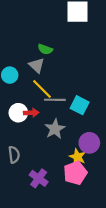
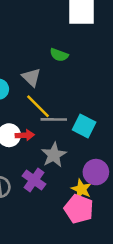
green semicircle: (45, 49) -> (59, 55), moved
pink pentagon: (75, 173) -> (79, 209), turned -30
purple cross: (39, 178) -> (34, 180), moved

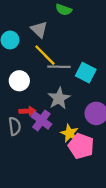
red arrow: (25, 135) -> (27, 111), moved
yellow star: (81, 189) -> (69, 133), moved

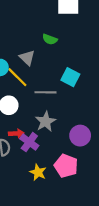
yellow line: (45, 55) -> (17, 77), moved
cyan square: (86, 73) -> (70, 77), moved
yellow star: (69, 133) -> (38, 172), moved

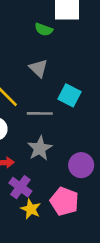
green semicircle: (50, 39) -> (44, 29), moved
gray triangle: (27, 58) -> (38, 68), moved
purple cross: (29, 142) -> (20, 187), moved

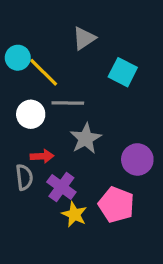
gray triangle: (38, 68) -> (84, 38), turned 42
gray line: (40, 113) -> (68, 103), moved

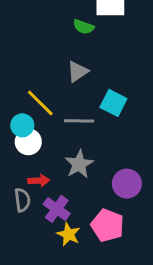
cyan circle: (18, 58) -> (22, 125), moved
gray line: (68, 103) -> (79, 121), moved

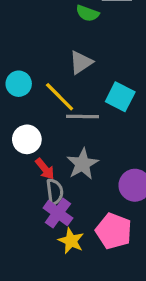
yellow line: (40, 103) -> (60, 97), moved
cyan circle: (22, 125) -> (19, 84), moved
red arrow: (39, 181) -> (45, 169), moved, turned 54
gray semicircle: (22, 200) -> (55, 192), moved

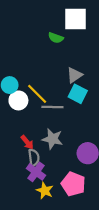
gray triangle: (81, 62) -> (74, 75), moved
white circle: (27, 139) -> (18, 100), moved
gray star: (83, 164) -> (52, 139), turned -30

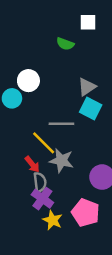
white square: (76, 19) -> (88, 22), size x0.6
yellow line: (37, 94) -> (44, 143), moved
white circle: (18, 100) -> (28, 81), moved

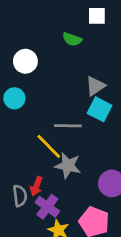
white circle: (28, 81) -> (25, 61), moved
red arrow: (32, 164) -> (36, 186), moved, turned 60
gray semicircle: (40, 182) -> (20, 196), moved

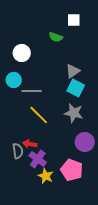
gray line: (68, 126) -> (32, 91), moved
gray star: (68, 166) -> (74, 113), moved
red arrow: (36, 186) -> (30, 144), turned 80

